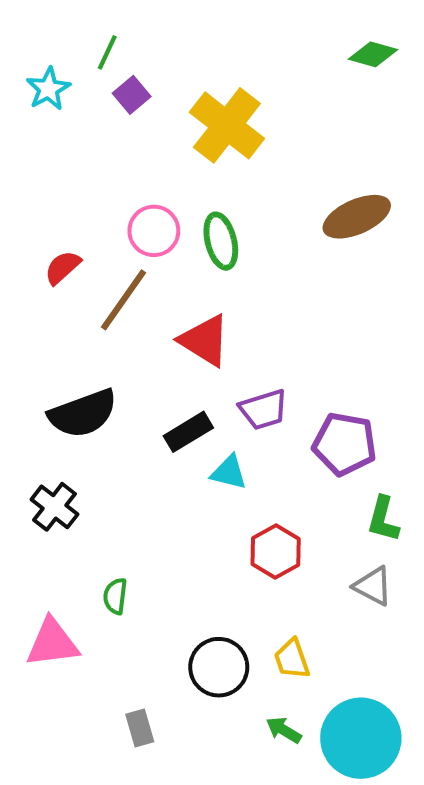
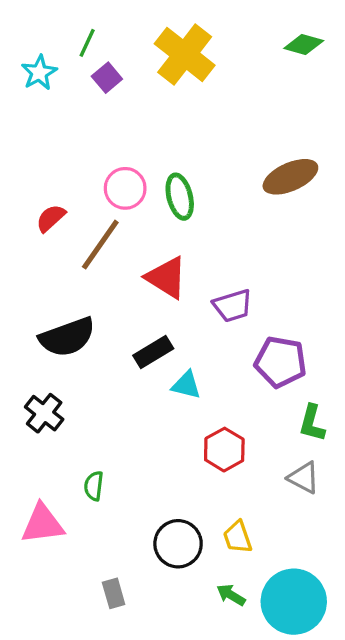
yellow cross: (227, 125) -> (185, 54), moved
purple trapezoid: (263, 409) -> (233, 306), moved

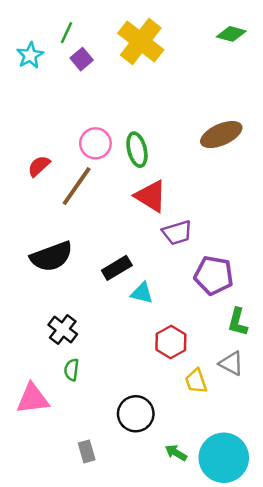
red triangle: (166, 278) -> (151, 196), moved
black cross: (44, 413) -> (63, 329), moved
yellow trapezoid: (238, 537) -> (196, 381), moved

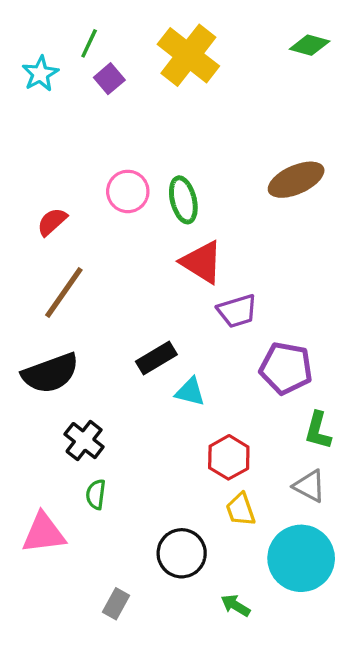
brown line: (77, 186) -> (64, 292), moved
black semicircle: (51, 257) -> (50, 373), moved
yellow trapezoid: (196, 381) -> (241, 510), moved
gray rectangle: (87, 451) -> (116, 604), turned 45
cyan circle: (224, 458) -> (301, 558), moved

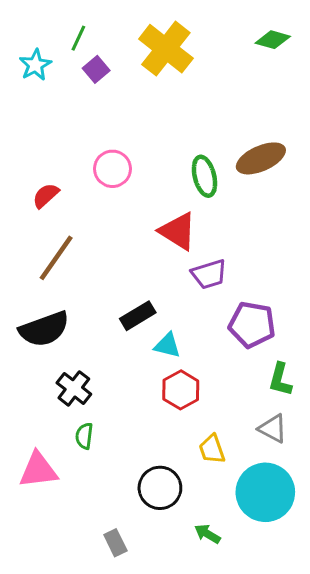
green ellipse: (183, 200) -> (204, 176), moved
red hexagon: (229, 457) -> (181, 390), moved
gray rectangle: (116, 604) -> (115, 543), moved, turned -55

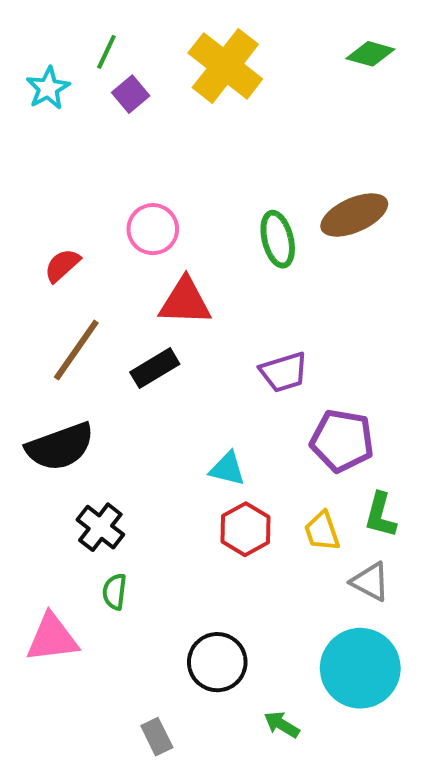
red triangle: (178, 231) -> (185, 302), moved, turned -30
black rectangle: (138, 316) -> (155, 368), moved
yellow trapezoid: (212, 449) -> (322, 531), moved

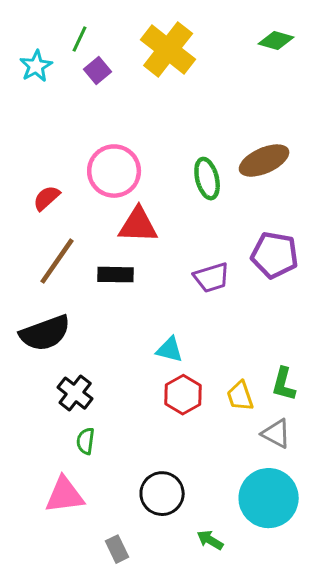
pink circle: (153, 229) -> (114, 171), size x1.4
black rectangle: (155, 368) -> (116, 275), turned 32
purple pentagon: (342, 441) -> (275, 255), moved
pink triangle: (52, 638) -> (65, 495), moved

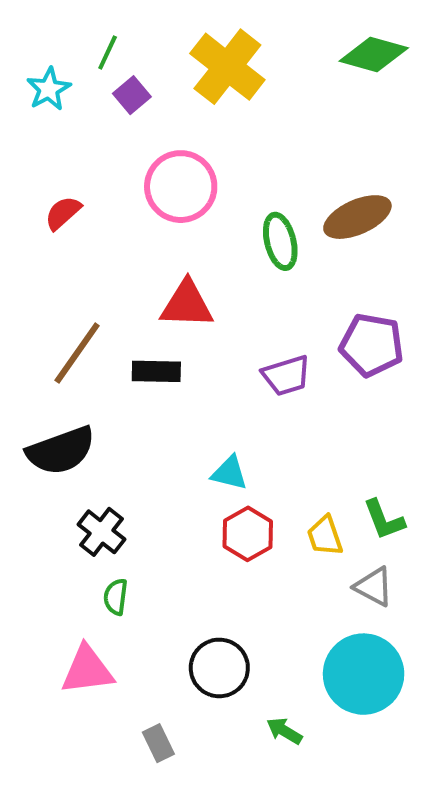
green diamond: (276, 41) -> (374, 55), size x1.4
pink circle: (114, 171) -> (181, 187), moved
red semicircle: (47, 198) -> (63, 213), moved
green L-shape: (284, 384) -> (384, 520), turned -36

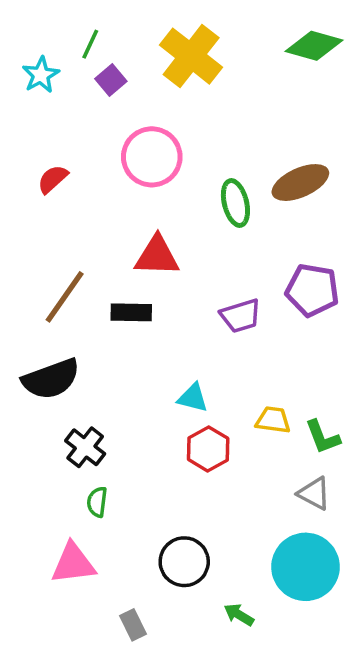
yellow trapezoid: (325, 536) -> (273, 420), moved, turned 117

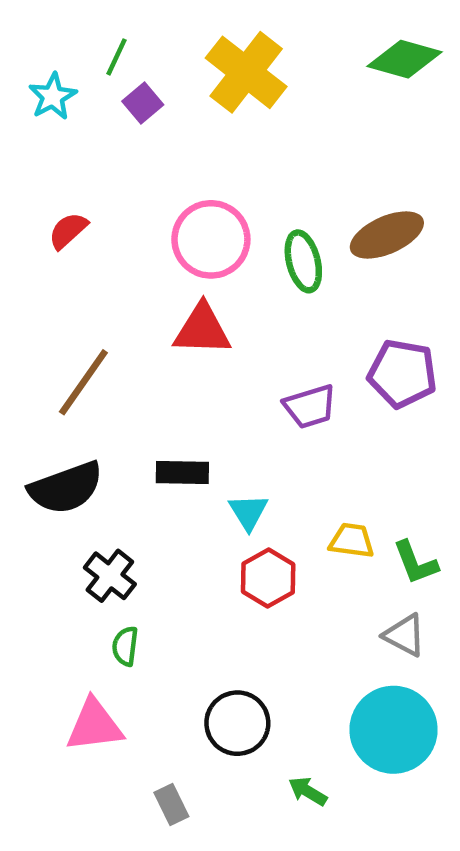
pink circle: (152, 157) -> (211, 239), moved
black rectangle: (131, 312) -> (182, 472), moved
cyan triangle: (193, 398) -> (248, 512), turned 44

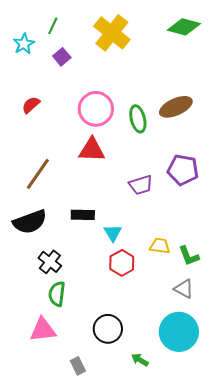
purple square: (143, 103) -> (62, 57), moved
green semicircle: (125, 646) -> (57, 294), size x1.4

